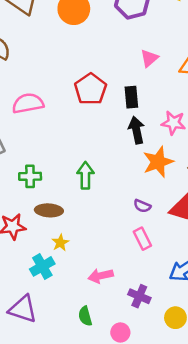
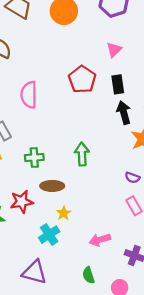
pink triangle: (149, 58) -> (114, 50), moved
pink semicircle: (28, 103) -> (29, 95), turned -76

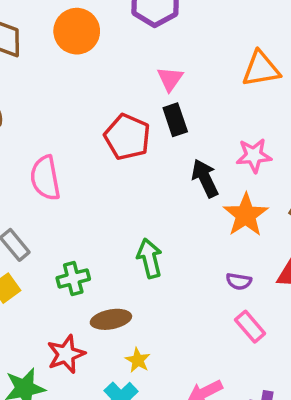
black rectangle: (118, 84) -> (175, 120), moved

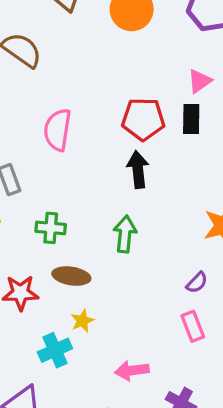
red pentagon: (127, 137) -> (143, 119), turned 30
black arrow: (205, 178) -> (138, 170), moved
purple semicircle: (239, 281) -> (197, 283), turned -75

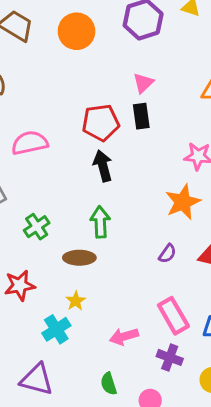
pink semicircle: (57, 130) -> (30, 143), turned 78
green cross: (51, 228) -> (37, 227), turned -30
brown ellipse: (71, 276) -> (79, 258), moved
pink rectangle: (193, 326) -> (173, 316), moved, size x1.4

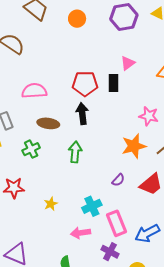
orange circle: (77, 31) -> (77, 19), size x0.7
pink triangle: (143, 83) -> (128, 63), moved
brown ellipse: (79, 258) -> (48, 123), moved
cyan cross: (56, 329) -> (92, 206), moved

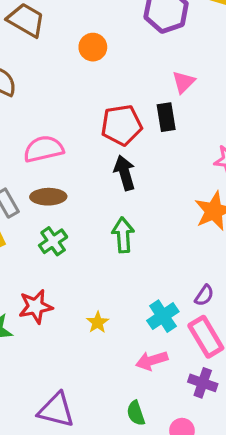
orange circle: (77, 19) -> (93, 47), moved
brown ellipse: (48, 123) -> (48, 197), moved
purple semicircle: (118, 180) -> (204, 295), moved

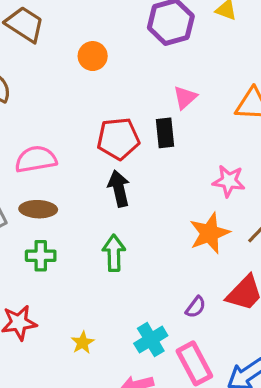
green cross: (53, 241) -> (41, 256), turned 32
purple semicircle: (204, 295) -> (196, 307), moved

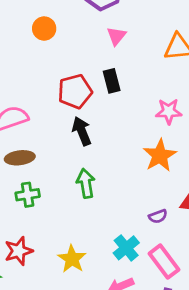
pink triangle: (185, 97) -> (116, 36), moved
purple semicircle: (196, 307) -> (158, 216), turned 42
yellow star: (83, 343) -> (72, 259), size x1.5

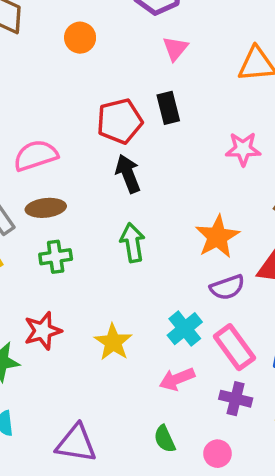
orange star: (160, 155) -> (217, 237), moved
purple semicircle: (158, 216) -> (227, 287), size x1.4

